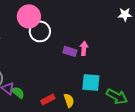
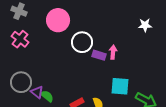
white star: (125, 14) -> (145, 25), moved
white circle: (40, 31) -> (82, 42), moved

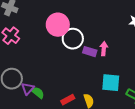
pink circle: (58, 20) -> (58, 25), moved
purple triangle: (37, 92) -> (28, 89), turned 32

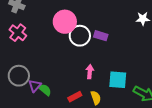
pink arrow: (104, 49) -> (90, 72), moved
purple rectangle: (90, 52) -> (101, 36), moved

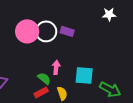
pink circle: (65, 22) -> (27, 31), moved
green semicircle: (45, 90) -> (44, 78), moved

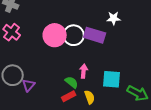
white star: (109, 14) -> (114, 18), moved
purple rectangle: (67, 31) -> (95, 35), size x1.5

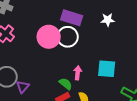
purple rectangle: (95, 35) -> (72, 18), moved
cyan square: (112, 79) -> (107, 69), moved

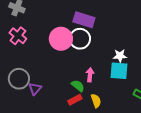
white star: (108, 20) -> (120, 56), moved

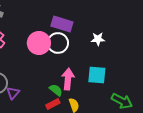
white star: (120, 56) -> (98, 39), moved
pink arrow: (90, 75) -> (68, 79), size x1.5

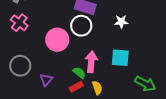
pink circle: (39, 43) -> (57, 40), moved
purple triangle: (13, 93) -> (46, 80), moved

